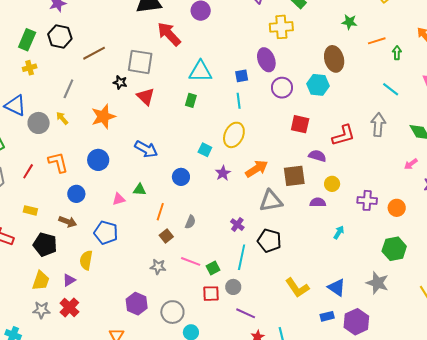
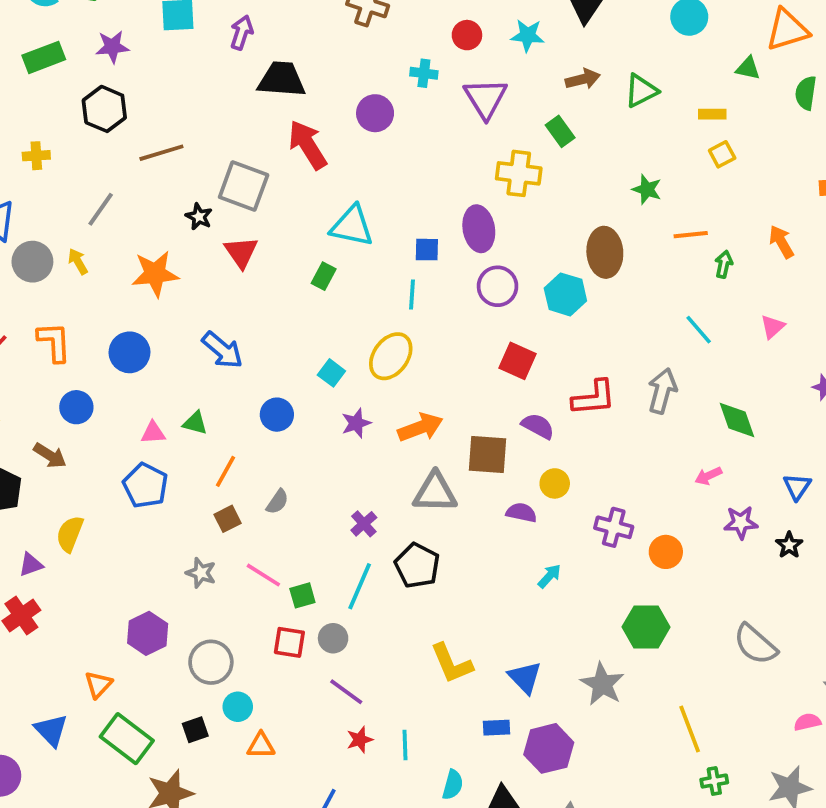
green rectangle: (27, 40) -> (44, 57), moved, turned 35
blue pentagon: (106, 233) -> (145, 486), moved

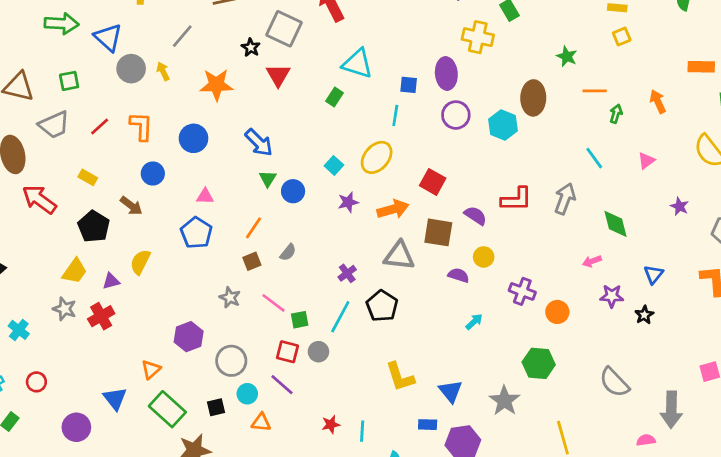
red square: (518, 361) -> (433, 182), moved
green triangle: (195, 423) -> (268, 179), moved, turned 42
purple line: (346, 692) -> (282, 385), moved

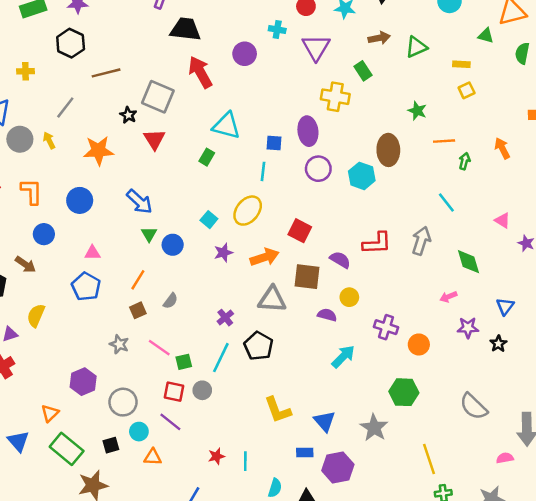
pink triangle: (646, 161) -> (502, 220), moved, turned -49
cyan arrow: (474, 322) -> (343, 357), size x1.5

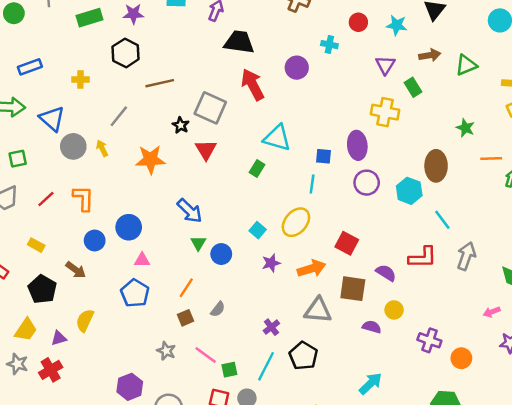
purple triangle: (316, 47) -> (385, 65), moved, size x0.7
blue circle: (80, 200) -> (129, 227), moved
cyan line: (446, 202) -> (442, 220), moved
cyan arrow: (343, 357) -> (370, 384), moved

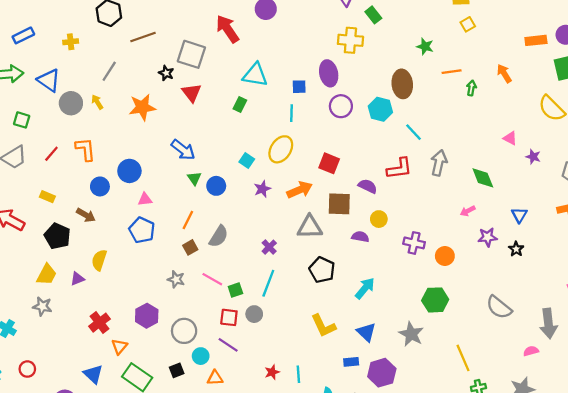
green square: (18, 159) -> (22, 120), turned 35
gray semicircle: (218, 309) -> (219, 236), size x1.5
black pentagon: (303, 356) -> (322, 270), moved
red cross: (51, 370) -> (100, 323), moved

